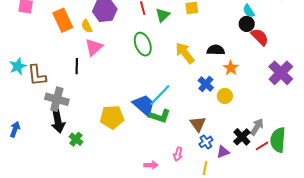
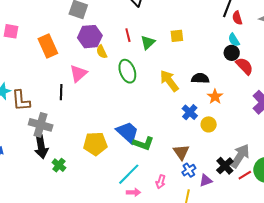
yellow semicircle: (87, 26) -> (102, 52), moved
cyan line: (160, 95) -> (129, 174), moved
gray arrow: (257, 127) -> (240, 156), size x1.4

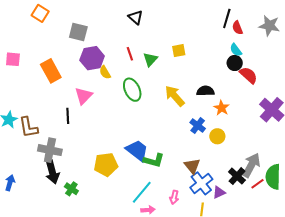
blue cross: (189, 170) -> (201, 183), size x1.6

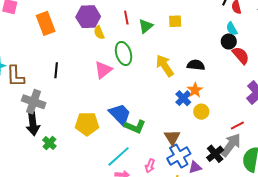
pink triangle: (83, 96) -> (103, 70), moved
orange star: (222, 108) -> (195, 90), moved
red line: (258, 184) -> (237, 125), moved

